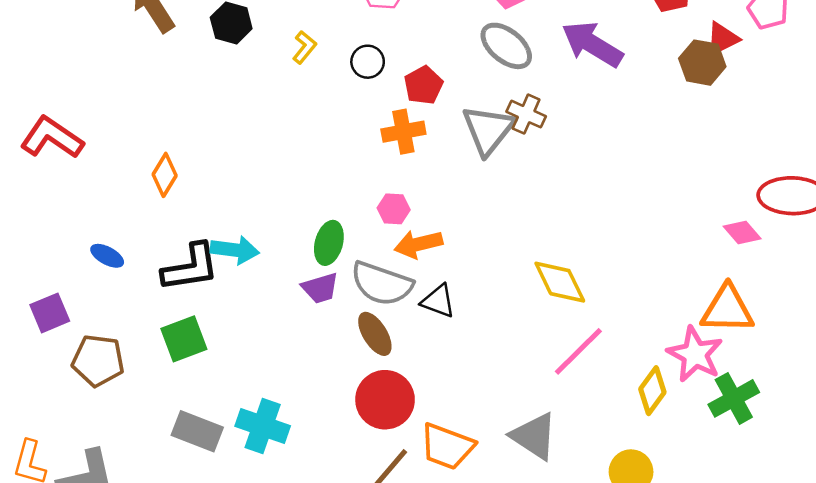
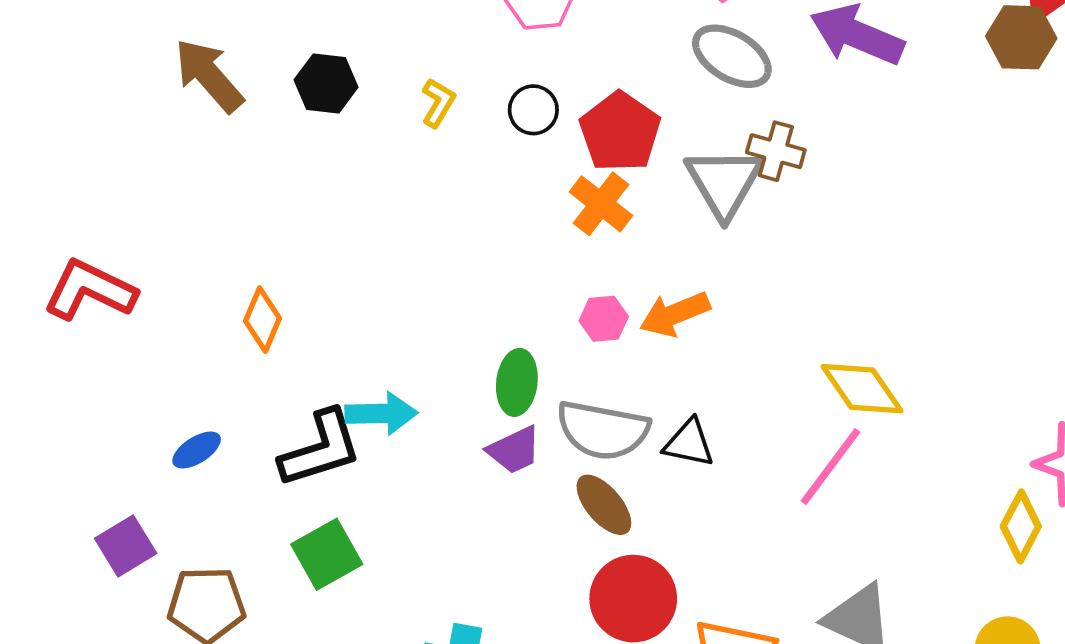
red pentagon: (423, 85) -> (620, 132), size x1.4
orange cross: (403, 132) -> (601, 204), turned -33
orange arrow: (418, 244) -> (675, 314), moved
blue ellipse: (107, 256) -> (197, 450), turned -52
pink line: (578, 351) -> (830, 467), moved

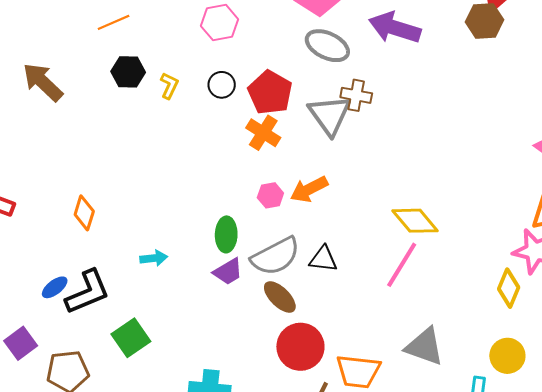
black hexagon: (326, 83) -> (128, 72), moved
cyan arrow: (381, 413) -> (154, 258), size x0.7
gray semicircle: (603, 430) -> (275, 256), turned -33
black L-shape: (321, 449) -> (88, 292), moved

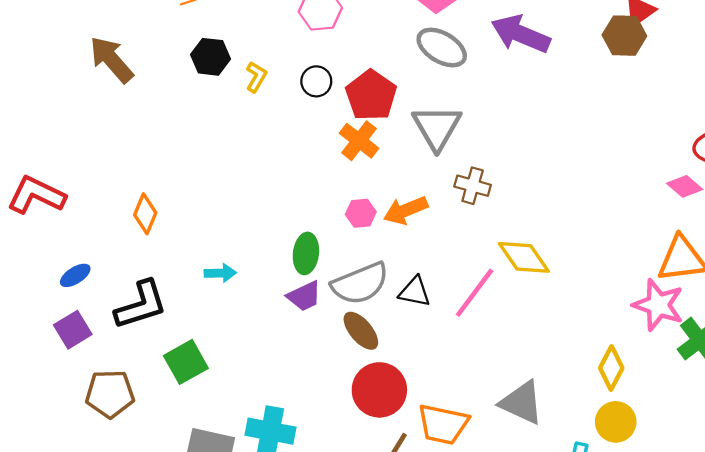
brown cross: (356, 95) -> (473, 186), moved
pink line: (402, 265) -> (475, 293), moved
blue ellipse: (55, 287) -> (75, 275), moved
yellow diamond: (509, 288) -> (611, 368), moved
purple square: (21, 343) -> (73, 330), moved

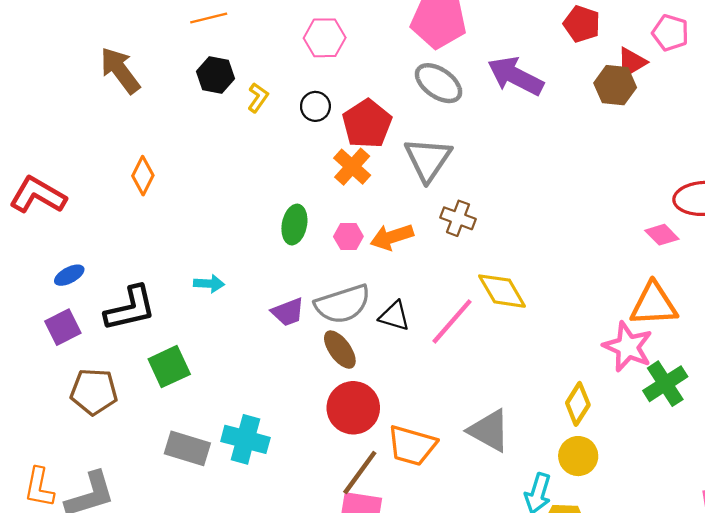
orange diamond: (145, 214) -> (143, 176), moved
green ellipse: (306, 253) -> (294, 225), moved

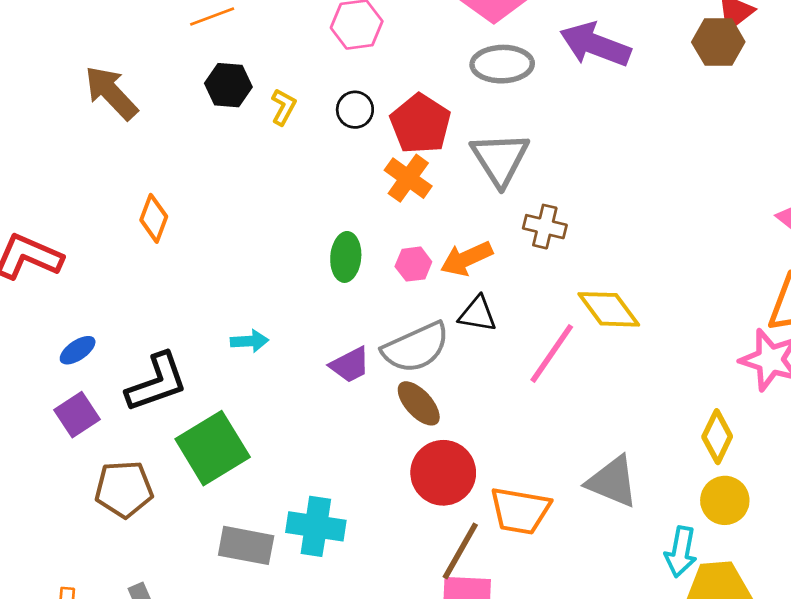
gray ellipse: (439, 83) -> (502, 64), turned -30
black triangle: (394, 316) -> (478, 314), moved
green square: (169, 367) -> (213, 448), size x1.4

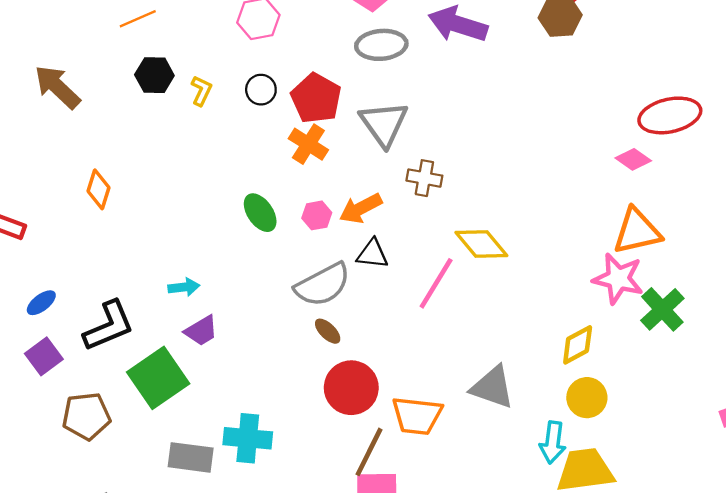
green ellipse: (346, 257) -> (260, 213), turned -36
purple trapezoid: (350, 365) -> (201, 331), moved
brown ellipse: (419, 403) -> (328, 331), size x0.7
yellow diamond: (717, 437) -> (578, 345), turned 39

